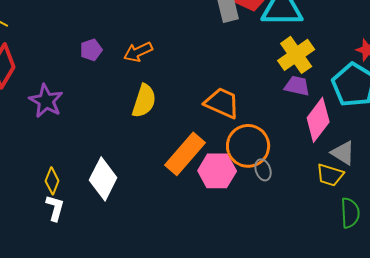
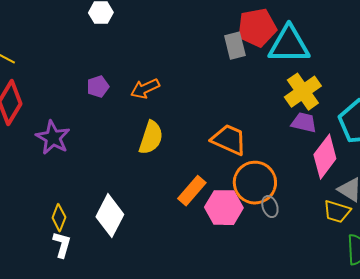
orange rectangle: (185, 154) -> (192, 191), size x0.7

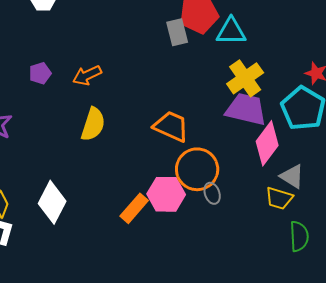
cyan triangle: (289, 45) -> (231, 31), size x0.7
purple trapezoid: (304, 123) -> (246, 109), size x1.6
orange rectangle: (192, 191) -> (134, 208), moved

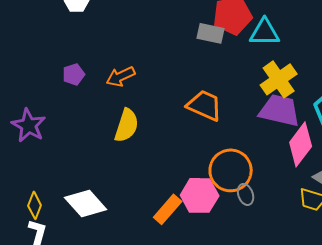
gray rectangle: (177, 32) -> (211, 33), turned -64
orange trapezoid: (171, 126) -> (205, 105), moved
white diamond: (52, 202) -> (86, 203), turned -69

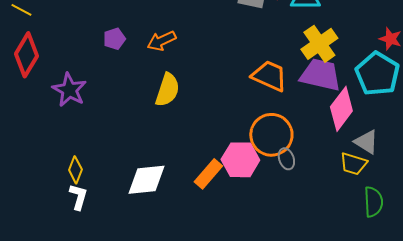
orange trapezoid: (205, 105) -> (269, 76), moved
white diamond: (86, 203) -> (146, 180), moved, turned -54

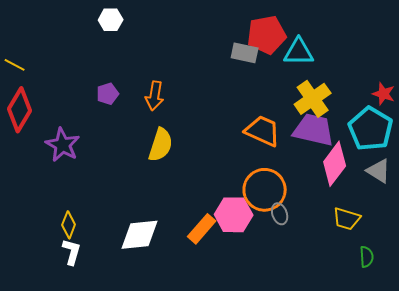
orange arrow: (161, 41) -> (155, 96), turned -56
gray triangle: (366, 142) -> (379, 171), moved
green semicircle: (373, 202) -> (367, 257), size x0.7

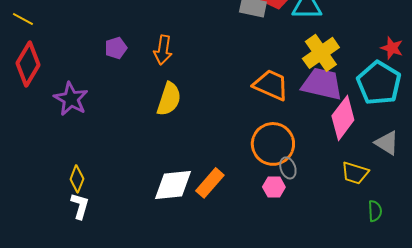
gray triangle: (379, 171) -> (387, 143), moved
pink hexagon: (234, 215) -> (274, 187), moved, size x0.6
white diamond: (140, 235) -> (173, 185), moved

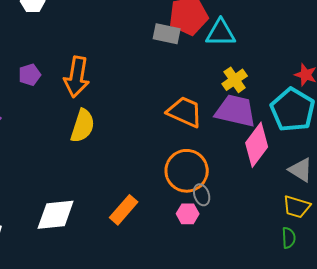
orange arrow: (163, 50) -> (77, 77), size x1.4
yellow cross: (321, 53) -> (235, 80), size x0.7
yellow trapezoid: (355, 173) -> (297, 207), moved
white diamond: (173, 185) -> (56, 215), moved

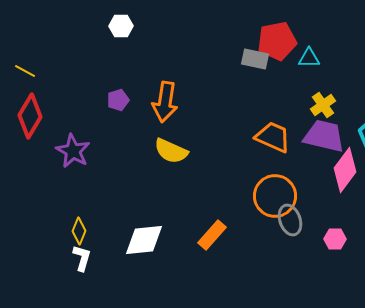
cyan triangle: (221, 33) -> (309, 58), size x0.7
yellow semicircle: (83, 126) -> (171, 151), turned 96
gray ellipse: (202, 195) -> (290, 220), size x1.4
pink hexagon: (188, 214) -> (335, 239), moved

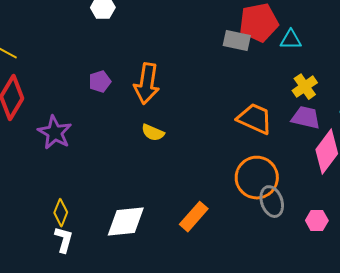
purple trapezoid: (324, 136) -> (306, 118), size x0.7
yellow semicircle: (171, 151) -> (153, 133), size x0.7

